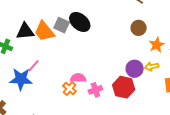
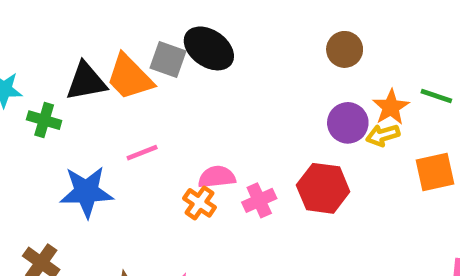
orange star: (157, 45) -> (391, 107), moved
pink line: (34, 66) -> (142, 153), moved, turned 32
purple circle: (135, 69) -> (348, 123), moved

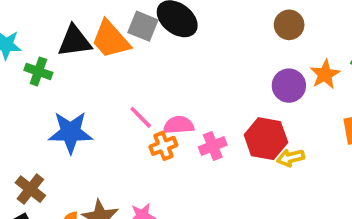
yellow arrow: (383, 135) -> (291, 158), moved
pink line: (142, 153) -> (141, 117), moved, turned 64
orange cross: (200, 203) -> (163, 146), turned 32

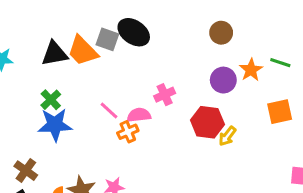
green cross: (38, 71) -> (51, 100), moved, turned 30
pink cross: (213, 146) -> (165, 95), moved
yellow arrow: (291, 158) -> (227, 136), turned -36

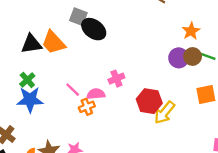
brown circle: (221, 33) -> (193, 56), moved
gray square: (107, 39) -> (78, 17), moved
orange star: (251, 70) -> (191, 31), moved
purple circle: (223, 80) -> (179, 58), moved
yellow arrow: (227, 136) -> (164, 113), size x1.5

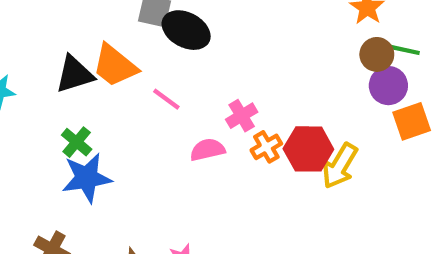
purple circle: (179, 58) -> (388, 86), moved
pink line: (73, 90) -> (166, 99), moved
orange cross: (87, 107) -> (266, 147), moved

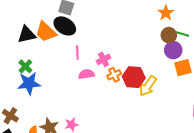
black ellipse: (186, 30) -> (65, 26), moved
pink line: (166, 99) -> (77, 52), moved, turned 48

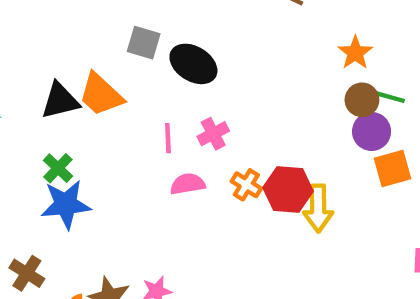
black ellipse: (65, 26) -> (193, 64), moved
pink cross: (104, 59) -> (213, 134), moved
orange cross: (114, 75) -> (246, 185), turned -32
yellow arrow: (148, 86) -> (318, 208), turned -35

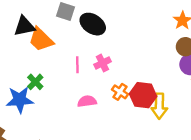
black triangle: (60, 101) -> (24, 26), moved
green cross: (58, 168) -> (35, 82), moved
pink semicircle: (188, 184) -> (87, 101), moved

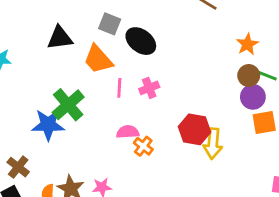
orange trapezoid: (41, 39) -> (98, 59), moved
green cross: (35, 82) -> (68, 105), size x1.6
orange cross: (120, 92) -> (143, 146), moved

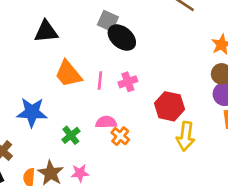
gray square: (110, 24) -> (108, 21), moved
orange trapezoid: (98, 59) -> (68, 74), moved
green cross: (68, 105) -> (71, 135), moved, size x0.6
red hexagon: (195, 129) -> (169, 106), moved

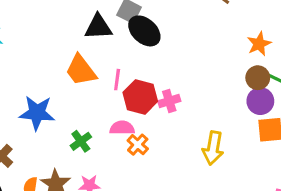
black triangle: (46, 32) -> (98, 27), moved
pink cross: (128, 82) -> (169, 101), moved
red hexagon: (169, 106) -> (140, 97), moved

